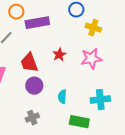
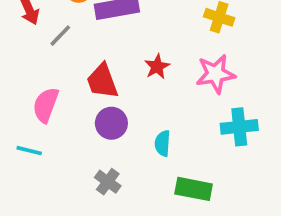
cyan cross: (100, 100) -> (239, 127), moved
gray cross: (32, 118) -> (108, 182), turned -32

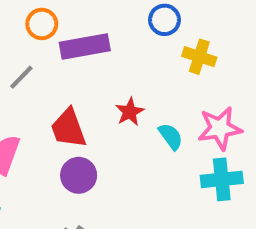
pink star: (215, 74) -> (220, 128), moved
cyan semicircle: (163, 143) -> (171, 136), moved, turned 140

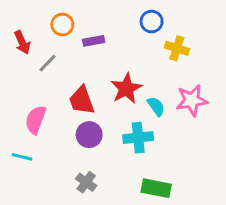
purple rectangle: (85, 46) -> (94, 41), size x0.6
red star: (130, 112) -> (126, 88), size x1.5
cyan cross: (222, 179) -> (138, 138), moved

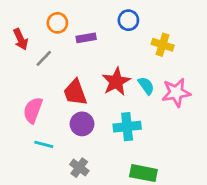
blue circle: (152, 22) -> (128, 20), moved
cyan semicircle: (156, 106) -> (146, 86), moved
cyan line: (22, 157) -> (44, 144), moved

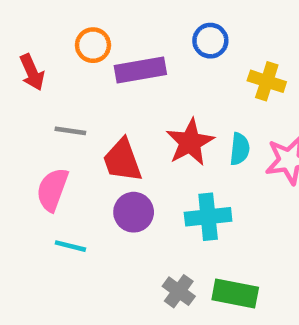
purple rectangle: (86, 38) -> (140, 70), size x1.5
gray line: (44, 58) -> (70, 131), moved, turned 54
cyan semicircle: (146, 86) -> (240, 149), turned 42
gray cross: (79, 168) -> (179, 291), moved

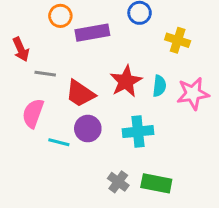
red arrow: (32, 72) -> (21, 49), moved
red trapezoid: (122, 160) -> (80, 94), turned -36
cyan line: (70, 246) -> (59, 142), moved

